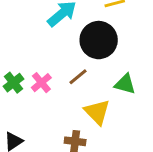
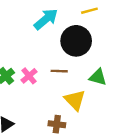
brown line: (78, 77) -> (59, 71), turned 42

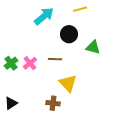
black circle: (76, 41) -> (69, 34), size x0.7
green triangle: (98, 77) -> (93, 47), moved

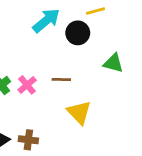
black circle: (69, 34) -> (78, 33), moved
brown cross: (53, 103) -> (28, 140), moved

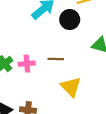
pink cross: (27, 85) -> (27, 64), turned 35

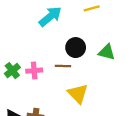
black circle: (70, 20) -> (76, 48), moved

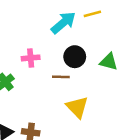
cyan arrow: (50, 16) -> (63, 23), moved
pink cross: (34, 71) -> (31, 58), moved

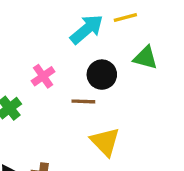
pink cross: (31, 58) -> (43, 76), turned -30
green triangle: (109, 62) -> (145, 58), moved

